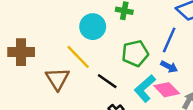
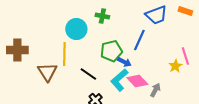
yellow line: (78, 57) -> (64, 54), turned 45
blue arrow: (169, 67) -> (124, 62), moved

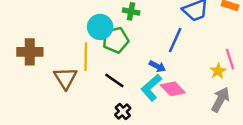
green pentagon: (111, 51) -> (116, 40), moved
gray arrow: (155, 90) -> (220, 100), moved, size x1.5

